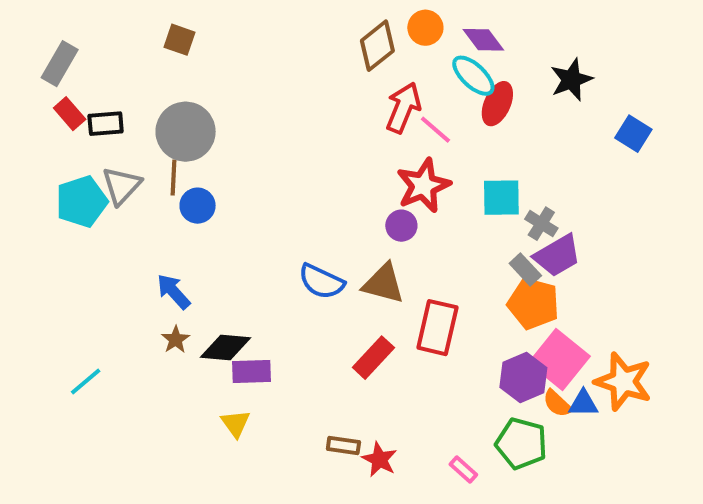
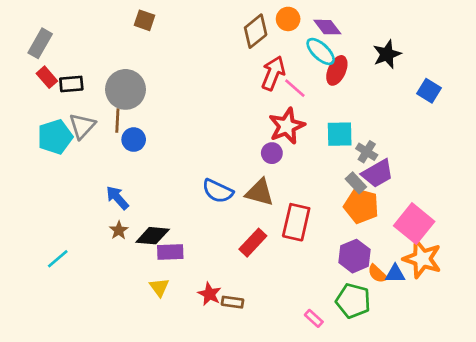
brown square: (180, 40) -> (144, 20), moved
pink square: (559, 360) -> (414, 224), moved
red star: (379, 459) -> (210, 294), moved

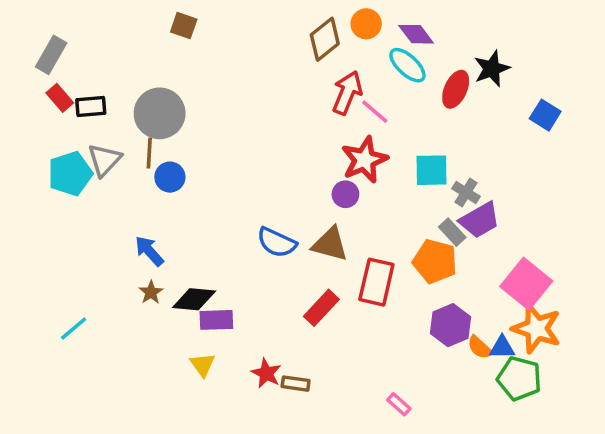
red ellipse: (337, 70) -> (456, 89), moved
orange pentagon: (361, 206) -> (435, 261), moved
green pentagon: (353, 301) -> (519, 378), moved

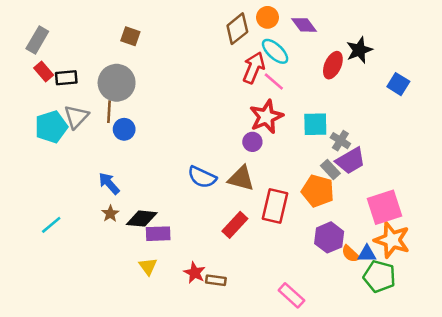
brown square: (184, 26) -> (130, 36), moved
cyan ellipse: (407, 65) -> (275, 51), moved
pink square: (526, 284) -> (384, 207), turned 33
cyan line: (74, 329) -> (51, 225), moved
pink rectangle: (399, 404) -> (291, 295), size x1.5

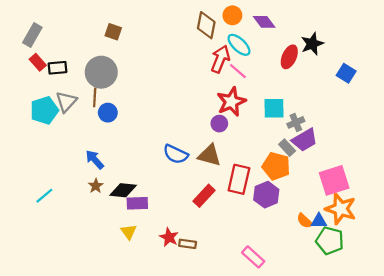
brown diamond: (237, 29) -> (206, 25), turned -40
gray cross: (340, 141) -> (296, 122), turned 35
purple hexagon: (329, 237) -> (266, 195), moved

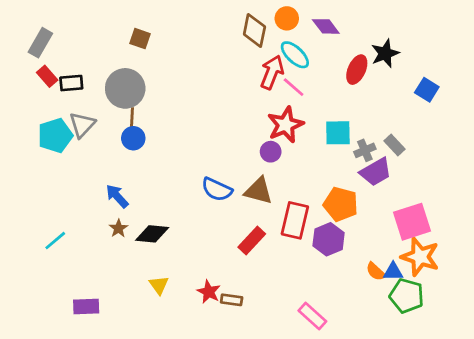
brown line: (95, 97) -> (132, 119), moved
gray rectangle: (287, 148) -> (395, 145), moved
purple rectangle: (137, 203) -> (86, 307), moved

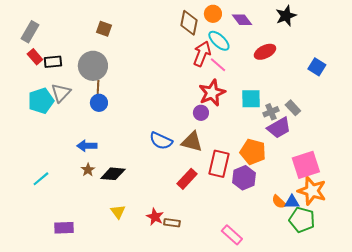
black star: (385, 53) -> (286, 16), moved
red ellipse: (357, 70) -> (265, 52), turned 40
blue arrow: (117, 196) -> (87, 146), turned -48

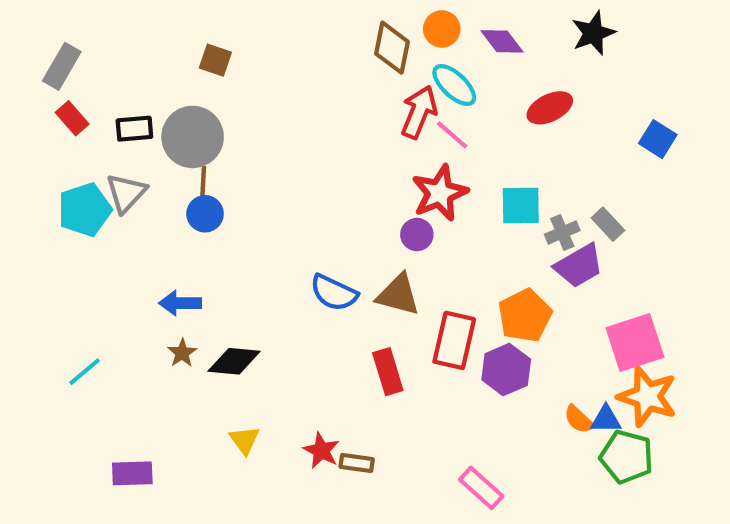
black rectangle: (53, 62) -> (134, 129), moved
orange pentagon: (253, 152) -> (525, 316), turned 30
red rectangle: (187, 179) -> (388, 372), turned -60

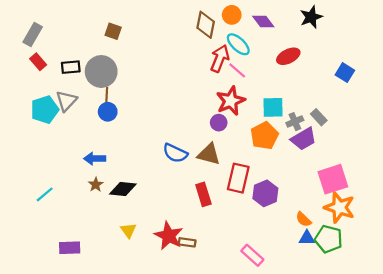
orange pentagon: (525, 316) -> (264, 136), moved
blue triangle: (606, 419) -> (307, 238), moved
red star: (321, 451) -> (169, 236), size x1.5

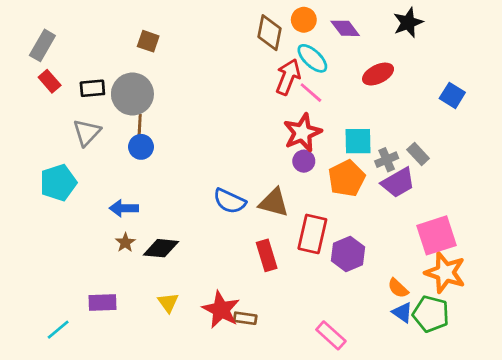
cyan pentagon: (45, 110) -> (58, 183), moved
purple circle: (219, 123) -> (304, 161), moved
cyan line: (45, 194) -> (58, 330), moved
blue triangle: (307, 238) -> (402, 312), turned 35
purple rectangle: (70, 248) -> (102, 302), moved

